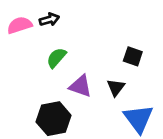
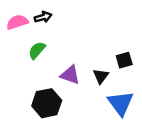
black square: (133, 56) -> (124, 60), moved, turned -35
green semicircle: (56, 58) -> (37, 50), moved

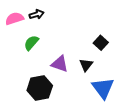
black square: (124, 60) -> (101, 43), moved, turned -32

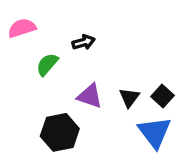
black arrow: (37, 14) -> (83, 42), moved
black square: (101, 43) -> (162, 96), moved

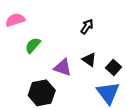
black arrow: (83, 42) -> (87, 27), moved, turned -40
black triangle: (129, 98) -> (89, 60), moved, turned -32

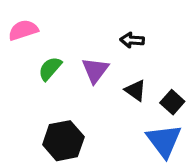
black arrow: (87, 27) -> (132, 40), turned -120
purple triangle: (63, 67) -> (95, 70), moved, turned 48

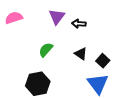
green semicircle: (50, 69) -> (46, 50), moved
purple triangle: (95, 70) -> (57, 17), moved

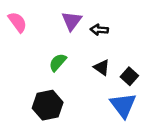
pink semicircle: (14, 18) -> (17, 22), turned 72

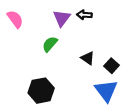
black arrow: (99, 30) -> (84, 15), moved
green semicircle: (58, 62) -> (50, 44), moved

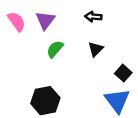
purple triangle: (62, 18) -> (45, 20), moved
black triangle: (88, 58) -> (96, 49), moved, turned 40

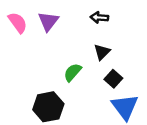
green semicircle: (55, 49) -> (73, 72), moved
black square: (123, 73) -> (113, 79), moved

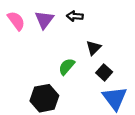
black arrow: (99, 17) -> (75, 16), moved

